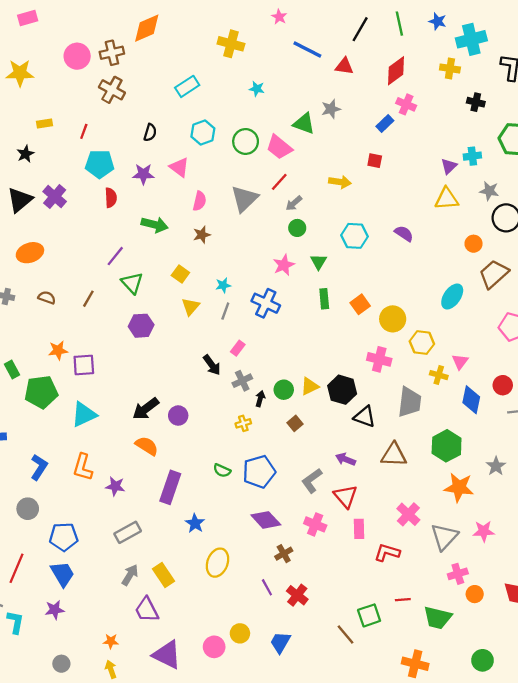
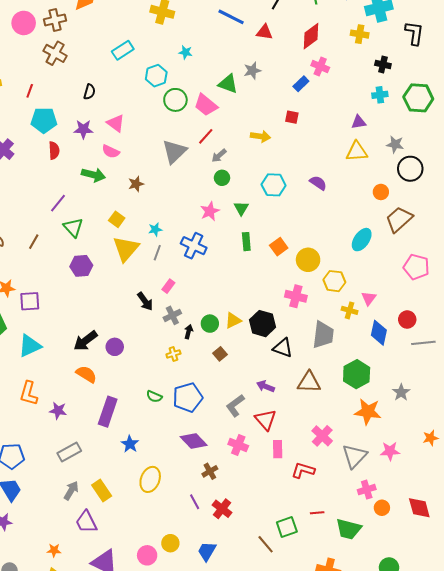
cyan hexagon: (203, 133) -> (156, 76), moved
cyan cross: (472, 156) -> (380, 95), moved
purple triangle: (449, 166) -> (359, 122), turned 35
pink semicircle: (200, 201) -> (111, 152), moved, turned 102
yellow triangle: (191, 307) -> (126, 249), size x1.6

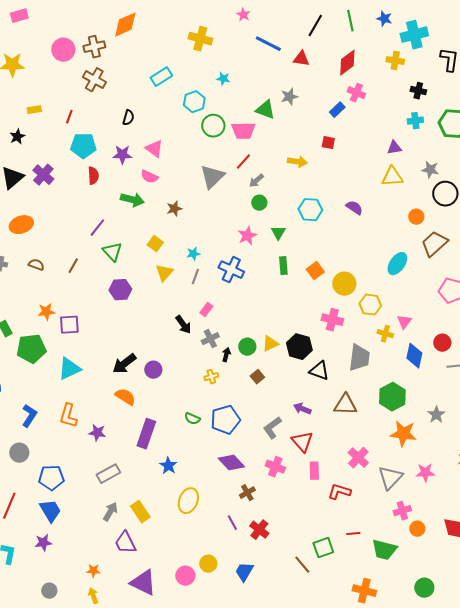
pink trapezoid: (206, 105) -> (243, 131), turned -40
yellow triangle: (126, 249) -> (164, 273), size x0.7

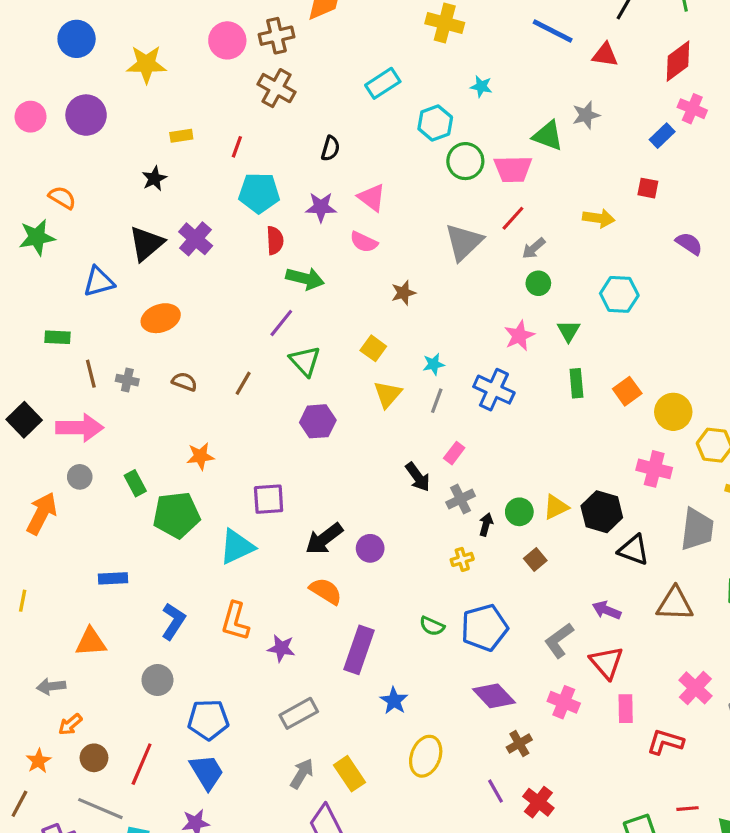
green arrow: (132, 200) -> (305, 279), moved
purple semicircle: (354, 208) -> (689, 244), moved
purple square: (69, 325) -> (269, 499), moved

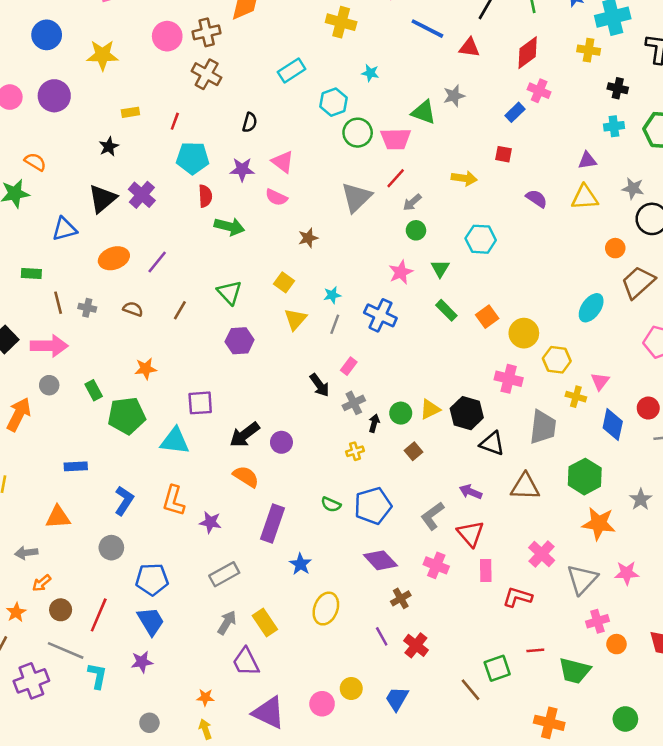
purple line: (281, 323) -> (157, 262), moved
green rectangle: (576, 383) -> (446, 310), turned -40
cyan triangle: (237, 547) -> (175, 441), turned 32

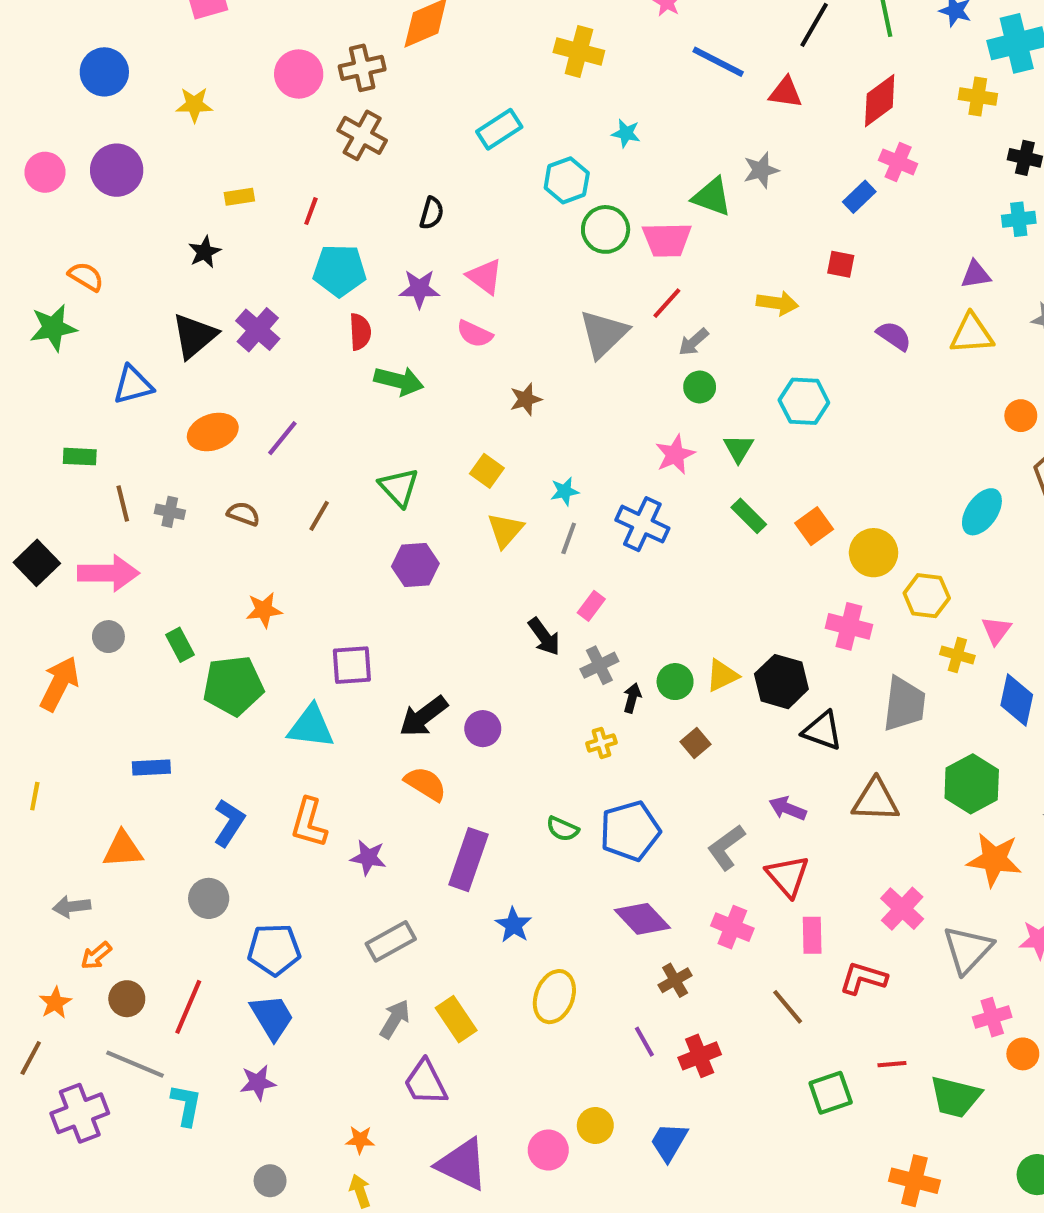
yellow star: (102, 55) -> (194, 105), size x0.7
red cross: (416, 645) -> (700, 1056), turned 30
brown line: (471, 690) -> (788, 1007), moved

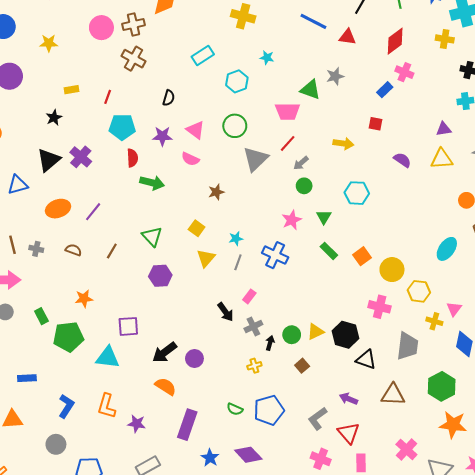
green circle: (606, 229) -> (235, 126), moved
purple diamond: (642, 919) -> (248, 455), moved

